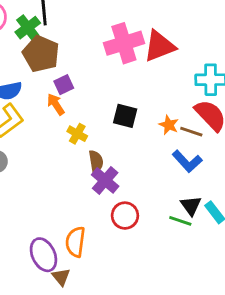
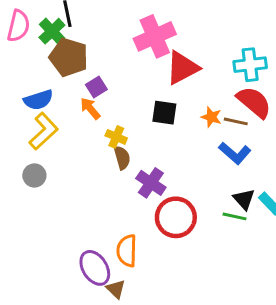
red triangle: (159, 46) -> (182, 68), moved
brown semicircle: (96, 162) -> (122, 158), moved
red circle: (125, 216) -> (176, 217), size x1.4

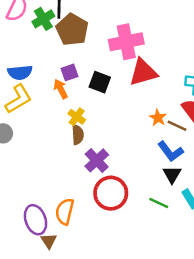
brown pentagon: (69, 57) -> (72, 30), moved
black square: (164, 113) -> (100, 82), moved
black triangle: (244, 199) -> (172, 175), moved

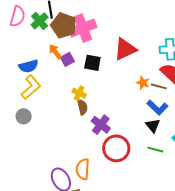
pink cross: (126, 42) -> (83, 28), moved
orange arrow: (61, 89) -> (55, 52), moved
black triangle: (172, 175) -> (153, 126), moved

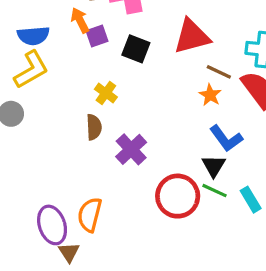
brown line: (159, 86) -> (219, 72), moved
brown semicircle: (82, 107) -> (94, 127), moved
red circle: (116, 148) -> (178, 196), moved
green line: (155, 150) -> (214, 191), moved

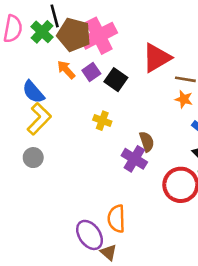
blue semicircle: (33, 36) -> (33, 92), turned 70
purple square: (97, 36) -> (91, 72), moved
black square: (136, 49) -> (116, 80), turned 30
brown semicircle: (94, 127) -> (147, 142), moved

